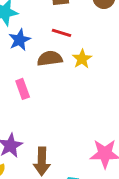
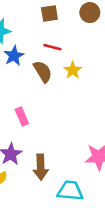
brown semicircle: (50, 58) -> (43, 72), turned 70
pink rectangle: (23, 89) -> (22, 117), moved

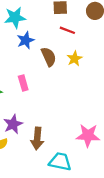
red line: (52, 47) -> (67, 30), moved
pink rectangle: (22, 117) -> (23, 83), moved

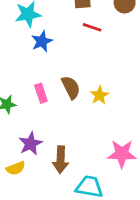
brown semicircle: (49, 57) -> (71, 87), moved
yellow star: (74, 59) -> (100, 95), moved

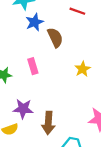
brown semicircle: (71, 87) -> (55, 37), moved
purple star: (30, 144) -> (23, 109), turned 30

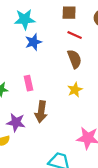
brown semicircle: (55, 37) -> (74, 59), moved
brown arrow: (48, 123) -> (41, 112), moved

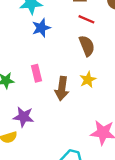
brown arrow: (41, 112) -> (62, 88), moved

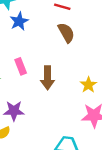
yellow star: (88, 80) -> (88, 85), moved

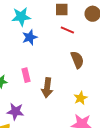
brown semicircle: (66, 33) -> (77, 60), moved

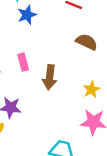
brown semicircle: (77, 60) -> (87, 42), turned -42

